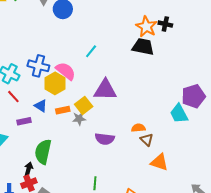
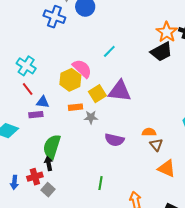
black trapezoid: (143, 47) -> (161, 52), turned 135
blue cross: (38, 66) -> (54, 17), moved
yellow square: (84, 105) -> (97, 94), moved
blue triangle: (41, 106) -> (43, 102), moved, turned -32
black arrow: (29, 169) -> (49, 164), moved, turned -32

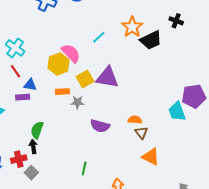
orange star: (167, 32) -> (132, 27), moved
green semicircle: (52, 147) -> (37, 130), size x0.7

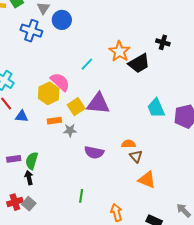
purple rectangle: (23, 97) -> (14, 159), moved
cyan trapezoid: (177, 111) -> (156, 108), moved
red cross: (19, 159) -> (15, 202), moved

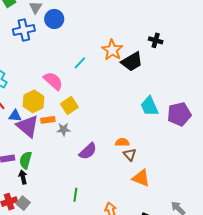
blue cross: (31, 31) -> (24, 30), turned -30
yellow hexagon: (49, 93) -> (33, 101), moved
purple triangle: (98, 104) -> (28, 126), moved, turned 35
purple semicircle: (94, 152) -> (88, 151), turned -54

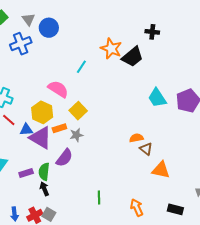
purple semicircle: (88, 151) -> (64, 158), moved

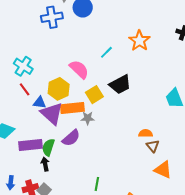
black trapezoid: (132, 57) -> (120, 84), moved
orange rectangle: (59, 128) -> (72, 108), size x1.6
purple rectangle: (26, 173) -> (30, 145), size x1.6

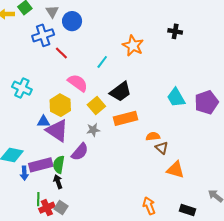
red line: (25, 89) -> (61, 53), moved
orange rectangle: (72, 108) -> (125, 118), moved
blue arrow: (11, 183) -> (24, 173), moved
green line: (97, 184) -> (38, 199), moved

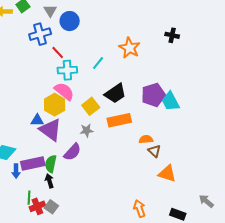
pink semicircle: (78, 83) -> (64, 91), moved
cyan cross: (22, 88) -> (67, 70), moved, turned -30
purple pentagon: (206, 102) -> (153, 95), moved

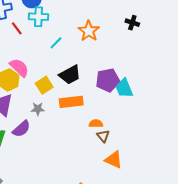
cyan cross: (67, 70) -> (39, 17), moved

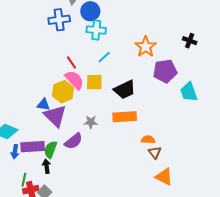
red line: (17, 28) -> (71, 62), moved
cyan line: (56, 43) -> (104, 57), moved
purple pentagon: (108, 80) -> (165, 71), moved
yellow square: (44, 85) -> (94, 82), moved, turned 30
cyan trapezoid: (124, 88) -> (189, 92), moved

